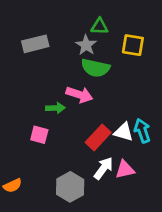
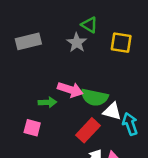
green triangle: (99, 26) -> (89, 25), turned 30
green semicircle: (95, 68) -> (94, 97), moved
white triangle: (124, 132) -> (112, 111), moved

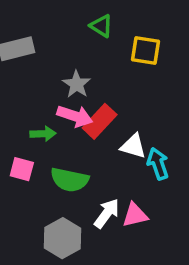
gray star: (77, 43) -> (77, 84), moved
green semicircle: (94, 97) -> (70, 180), moved
red rectangle: (88, 130) -> (100, 121), moved

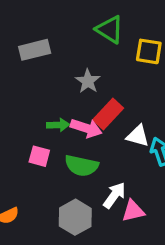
green triangle: (101, 26) -> (110, 30), size x1.4
pink arrow: (75, 116) -> (86, 128), moved
pink triangle: (135, 215) -> (133, 211), moved

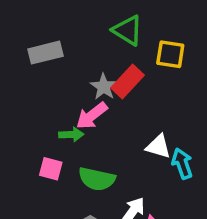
red rectangle: (108, 114) -> (128, 82), moved
pink arrow: (86, 128) -> (92, 116), moved, turned 124

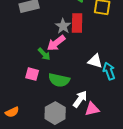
red rectangle: (128, 82) -> (77, 23), turned -42
green arrow: (71, 135) -> (44, 54), turned 48

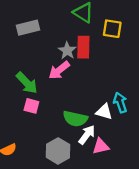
green arrow: (44, 54) -> (27, 83), moved, size x1.5
white triangle: (95, 61) -> (104, 112), moved
green semicircle: (59, 80) -> (75, 119), moved

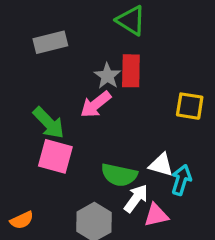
yellow square: (112, 29) -> (190, 106), moved
cyan arrow: (120, 103) -> (181, 180), moved, turned 36
pink square: (31, 106) -> (55, 156), size x1.5

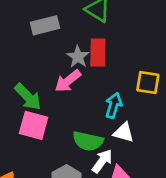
gray rectangle: (50, 42) -> (45, 25), moved
cyan arrow: (181, 180) -> (114, 105), moved

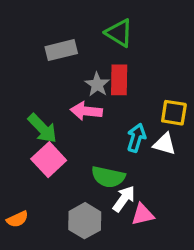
pink arrow: (68, 81) -> (86, 111), turned 44
pink square: (34, 125) -> (49, 160), turned 32
white triangle: (124, 132) -> (165, 144), moved

